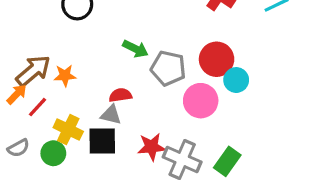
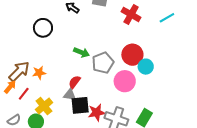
gray pentagon: (168, 68) -> (103, 63), turned -30
red semicircle: (120, 95) -> (75, 82), turned -40
yellow cross: (68, 130) -> (44, 106), turned 30
black square: (102, 141) -> (80, 105), moved

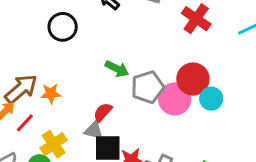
pink circle: (125, 81) -> (175, 99), moved

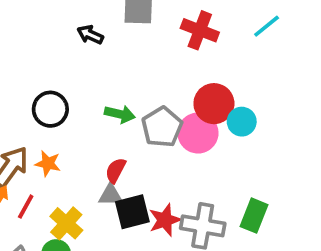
black circle: (63, 27) -> (50, 109), moved
orange star: (51, 93) -> (48, 163), turned 30

